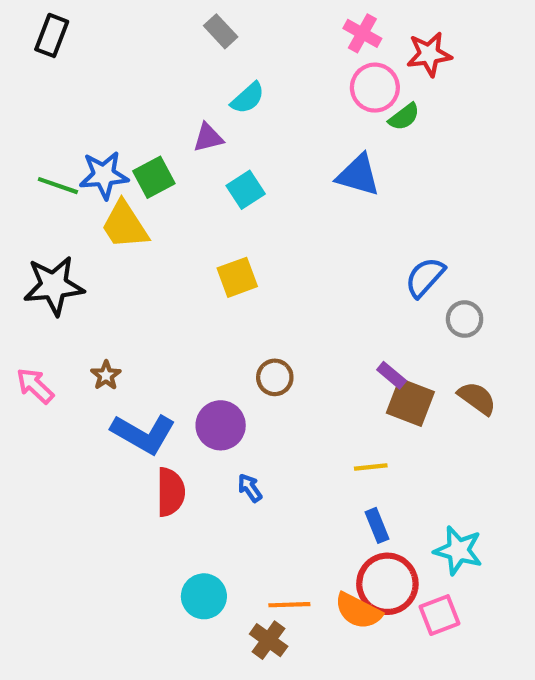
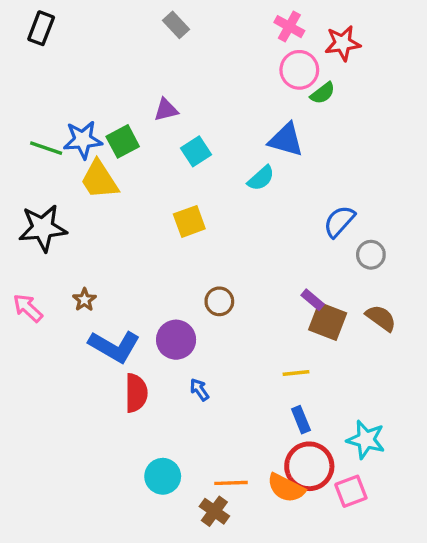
cyan semicircle: (248, 98) -> (261, 178), moved

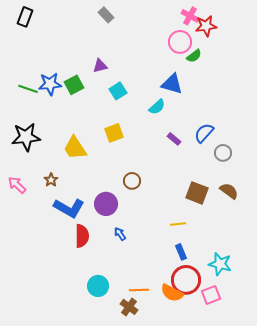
pink cross: (289, 27) -> (190, 16), moved
yellow trapezoid: (99, 180) -> (75, 148), moved
purple rectangle: (313, 300) -> (174, 139), moved

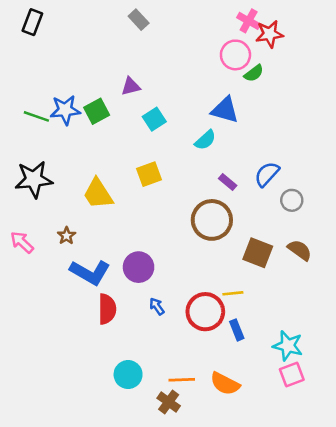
brown circle: (132, 181) -> (212, 220), moved, size x1.8
red circle: (186, 280) -> (205, 312), moved
pink square: (211, 295) -> (292, 375), moved

